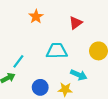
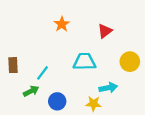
cyan arrow: (79, 75) -> (108, 88), turned -35
blue circle: (40, 87) -> (57, 101), moved

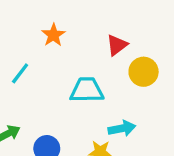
yellow circle: (130, 62) -> (144, 72), moved
cyan line: (42, 73) -> (20, 73), moved

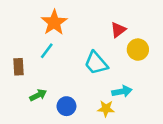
orange star: (53, 35) -> (54, 22), moved, size x1.5
cyan trapezoid: (87, 90) -> (96, 63), turned -130

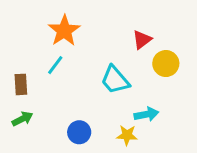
green arrow: (38, 95) -> (22, 119), moved

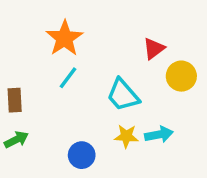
cyan line: (55, 65) -> (68, 78), moved
yellow star: (127, 135) -> (126, 136), moved

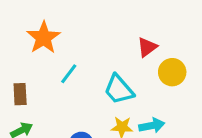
orange star: (64, 38) -> (44, 38), moved

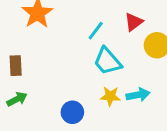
cyan line: (69, 74) -> (96, 31), moved

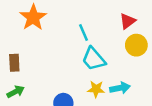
red triangle: (134, 22) -> (128, 21), moved
cyan line: (96, 31) -> (84, 33), turned -60

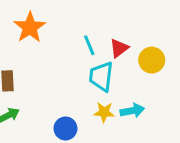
red triangle: (128, 21) -> (119, 48), moved
cyan trapezoid: (94, 59) -> (101, 76), turned 48

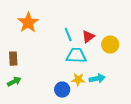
cyan trapezoid: (101, 76) -> (76, 56), turned 85
blue circle: (65, 128) -> (62, 90), moved

